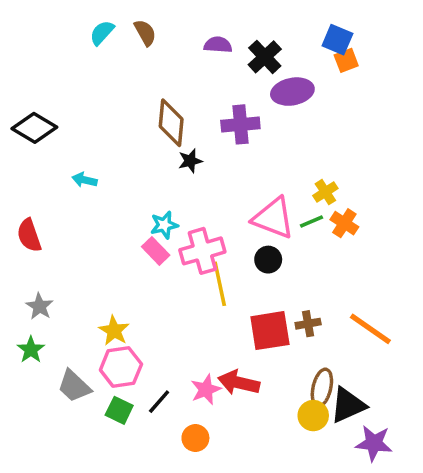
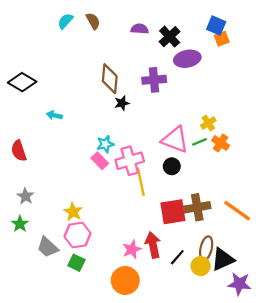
brown cross: (308, 324) -> (197, 207), size x1.6
red arrow: (239, 383) -> (153, 245), turned 65
black line: (159, 402) -> (177, 257), moved
orange circle: (195, 438) -> (125, 280), size x1.6

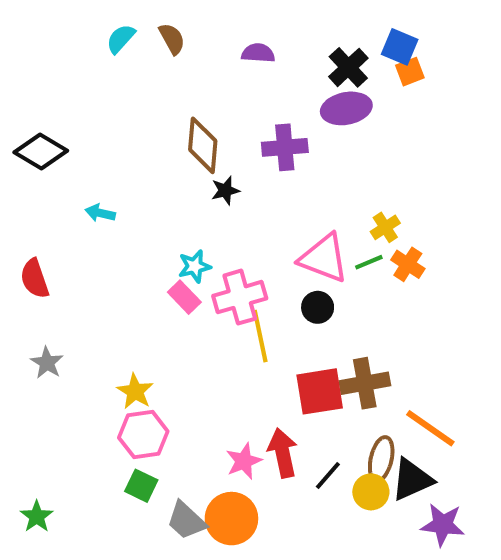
black cross: (170, 37) -> (348, 67), moved
orange line: (237, 211) -> (430, 428), moved
green star: (20, 224) -> (37, 516), moved
gray trapezoid: (48, 247) -> (186, 521), moved

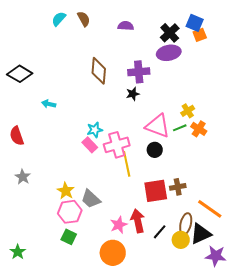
black star: (225, 190) -> (133, 94), moved
brown cross: (365, 383) -> (178, 187), size x0.7
gray trapezoid: (186, 521) -> (91, 199), moved

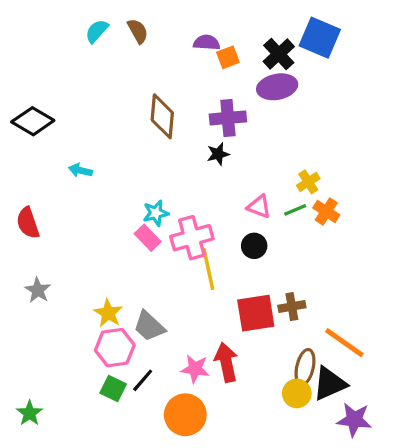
blue square: (195, 23) -> (320, 38), size x1.4
orange square: (200, 35) -> (228, 57), moved
pink triangle: (158, 126) -> (259, 207), size x0.6
pink star: (119, 225) -> (195, 369), turned 30
black line: (160, 232) -> (143, 380), moved

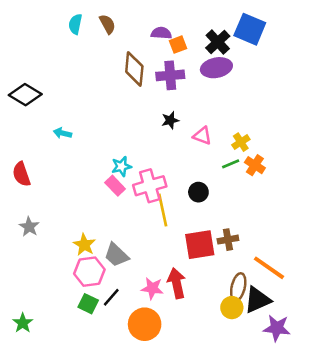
cyan semicircle: (97, 31) -> (75, 24), turned -30
brown diamond: (162, 116) -> (134, 69), moved
purple cross: (228, 118) -> (170, 75), moved
pink triangle: (259, 207) -> (202, 136), moved

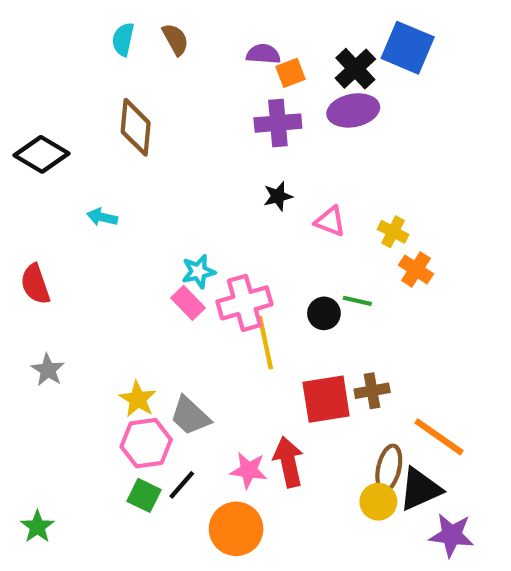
brown diamond: (134, 69) -> (136, 127), moved
yellow cross: (241, 142) -> (393, 232), turned -30
green line: (231, 164) -> (357, 301), moved, turned 36

